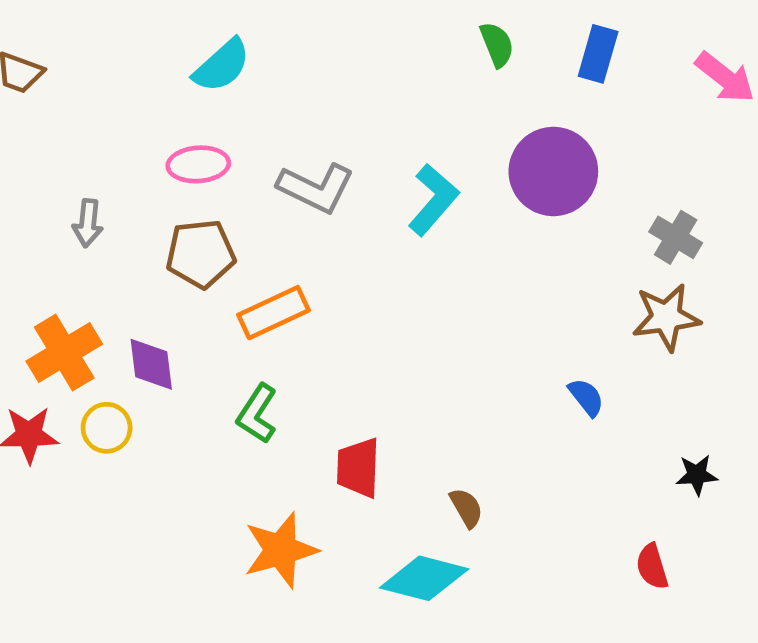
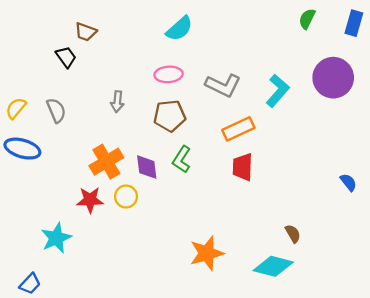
green semicircle: (497, 44) -> (307, 19), turned -132
orange rectangle: (274, 313) -> (238, 129), moved
green L-shape: (257, 414) -> (182, 159), moved
red trapezoid: (358, 468) -> (243, 167), moved

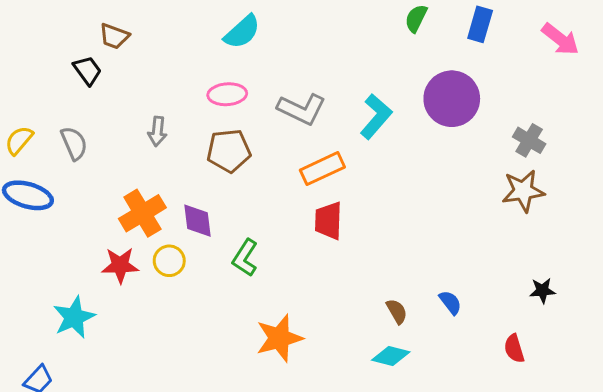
green L-shape: (182, 159) -> (245, 258), moved
blue semicircle: (348, 182) -> (450, 302), moved
cyan diamond: (273, 266) -> (391, 356), moved, size x0.7

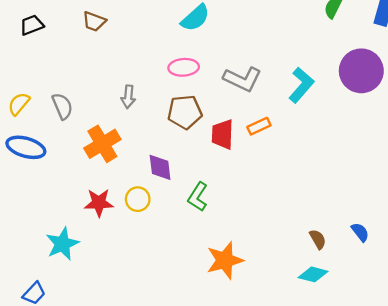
black trapezoid: (87, 70) -> (32, 25), moved, turned -75
orange rectangle: (322, 169) -> (259, 126), size x0.7
orange cross: (142, 213) -> (102, 144), moved
red trapezoid: (328, 221) -> (222, 134), moved

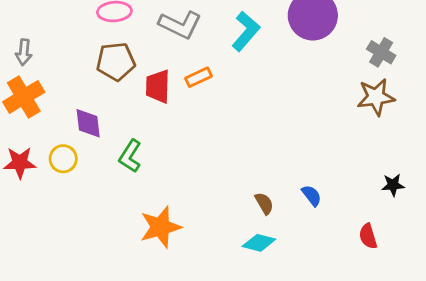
gray arrow: (128, 97) -> (24, 52), moved

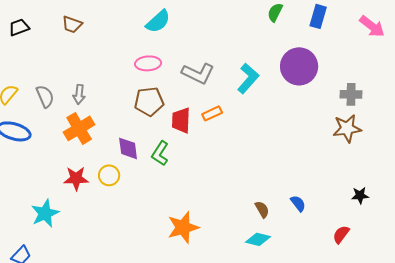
gray cross: (381, 52) -> (351, 94), turned -30
green L-shape: (130, 156) -> (160, 153), moved
red semicircle: (368, 236) -> (341, 234), turned 54

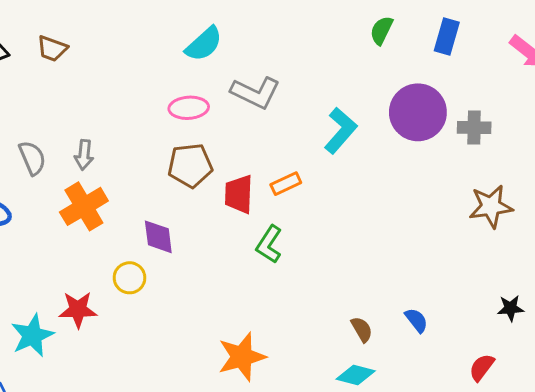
brown trapezoid: (72, 24) -> (52, 49), moved
gray L-shape: (198, 73) -> (255, 93), moved
gray cross: (351, 94) -> (474, 128), moved
green L-shape: (160, 153) -> (269, 244), moved
red star: (76, 178) -> (78, 310), moved

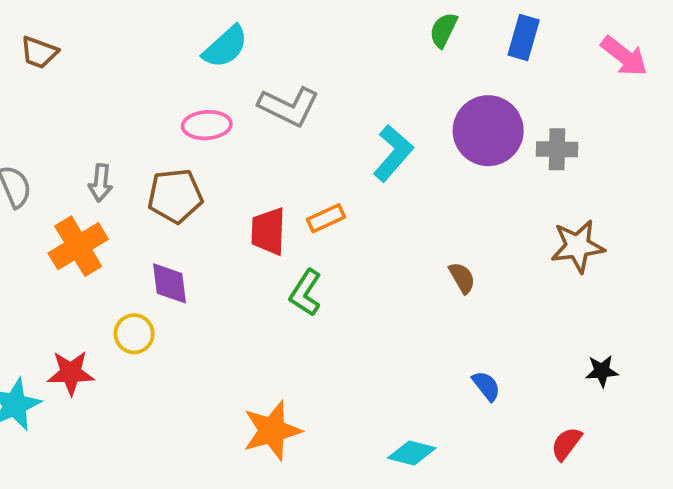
gray arrow: (84, 155) -> (101, 183), moved
brown pentagon: (190, 165) -> (175, 196), moved
brown semicircle: (362, 329) -> (462, 278), moved

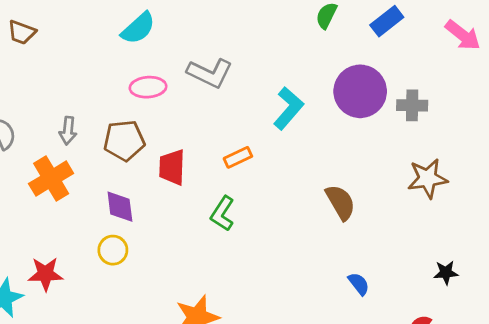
blue rectangle: (524, 37) -> (387, 21), turned 36
cyan semicircle: (225, 47) -> (138, 28), moved
red trapezoid: (268, 231) -> (172, 167), moved
brown semicircle: (462, 278) -> (340, 202), size x1.5
yellow circle: (134, 334) -> (113, 250), moved

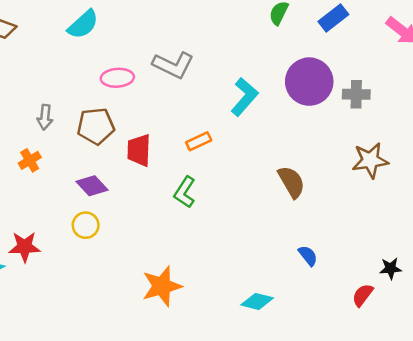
cyan semicircle: (138, 28) -> (83, 24), moved
orange cross: (51, 178) -> (30, 160), size x0.6
purple diamond: (120, 207) -> (92, 186), turned -36
black star: (446, 273) -> (391, 268), moved

